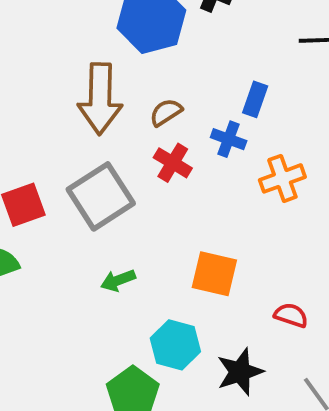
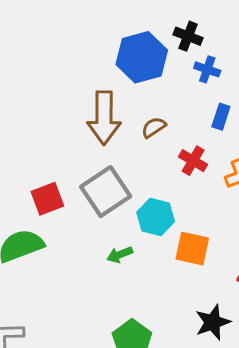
blue cross: (229, 139) -> (207, 69), moved
red cross: (173, 163) -> (193, 161), moved
cyan hexagon: (175, 345) -> (156, 217), moved

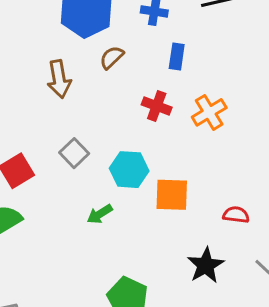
brown arrow: (104, 118) -> (59, 79), size x0.7
brown semicircle: (154, 127) -> (112, 57), moved
gray square: (106, 192) -> (74, 153), size x0.6

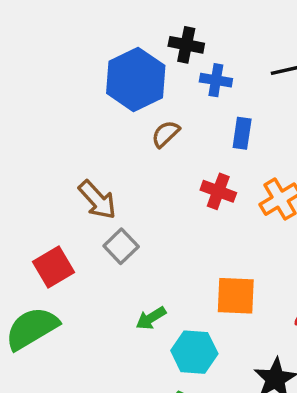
brown arrow: (59, 79) -> (97, 200), moved, turned -33
cyan hexagon: (129, 170) -> (194, 352), moved

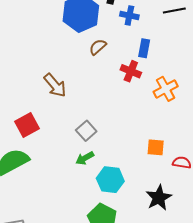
red cross: (218, 191) -> (131, 71), moved
gray square: (121, 246) -> (86, 131), moved
orange square: (236, 296) -> (156, 147), moved, size x0.7

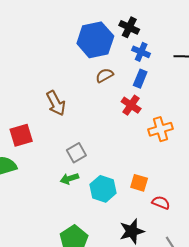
blue rectangle: (144, 48) -> (140, 79), moved
cyan hexagon: (110, 180) -> (103, 189), moved

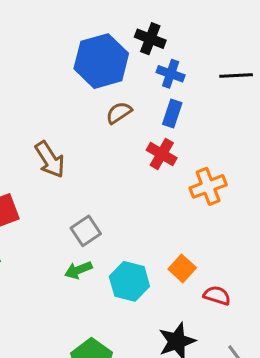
orange square: (139, 183) -> (182, 268), turned 30

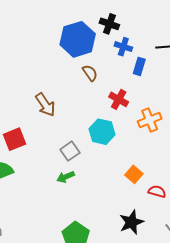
brown semicircle: (119, 113) -> (90, 73), turned 90
blue rectangle: (172, 114) -> (139, 66), moved
cyan hexagon: (129, 281) -> (102, 132), moved

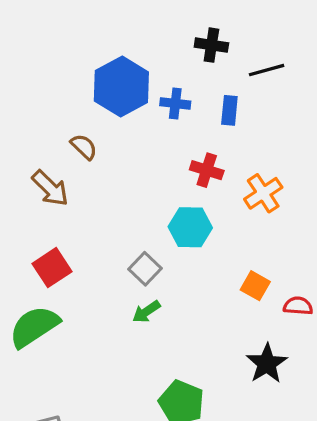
black cross: (109, 24) -> (211, 45), moved
blue cross: (123, 47) -> (175, 103), moved
brown semicircle: (90, 73) -> (84, 147), moved
brown arrow: (45, 105) -> (50, 188), moved

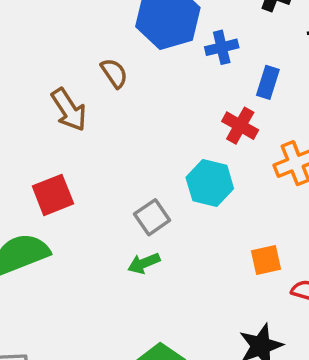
blue cross: (175, 103) -> (222, 47), turned -32
blue rectangle: (229, 110) -> (268, 82), moved
orange square: (255, 286) -> (266, 260), turned 36

